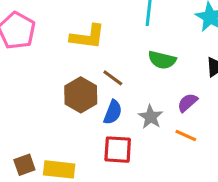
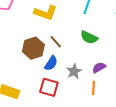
orange line: (186, 136) -> (93, 88), turned 56

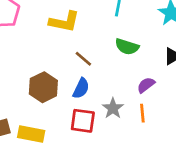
brown hexagon: (33, 48) -> (43, 87), moved
gray star: (74, 71) -> (113, 108), moved

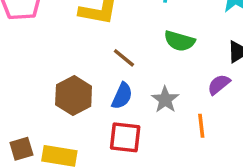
purple semicircle: (146, 85) -> (219, 84), moved
gray star: (113, 108) -> (165, 100), moved

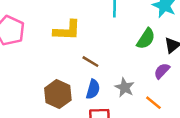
green semicircle: (179, 41) -> (146, 39), moved, turned -65
orange line: (201, 126) -> (153, 103), turned -36

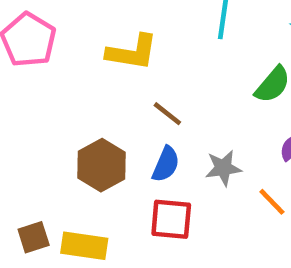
gray star: (125, 87) -> (223, 168), turned 30

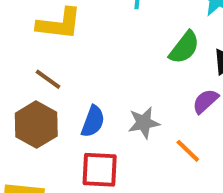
brown line: (167, 114) -> (48, 79), moved

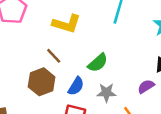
green semicircle: (184, 48) -> (98, 63), moved

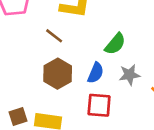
brown line: (54, 56) -> (54, 36), moved

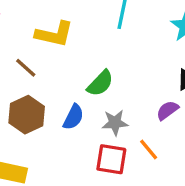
red square: (99, 105) -> (111, 159), moved

